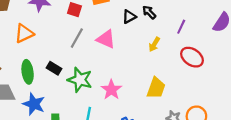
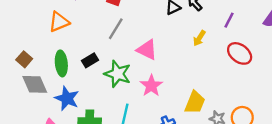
pink triangle: (106, 39) -> (147, 50), moved
black rectangle: (54, 68) -> (90, 60), turned -64
yellow trapezoid: (156, 88) -> (195, 102), moved

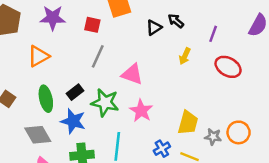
gray diamond: (35, 84) -> (38, 135), moved
blue star: (67, 98) -> (73, 121), moved

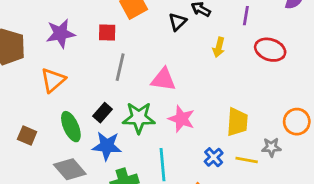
gray star: (213, 137) -> (271, 147), moved

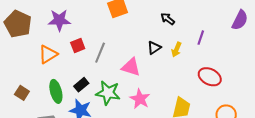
purple line: (246, 16) -> (201, 38), moved
black triangle: (177, 22) -> (154, 48), moved
red square: (107, 33) -> (78, 45), moved, turned -32
red ellipse: (270, 50) -> (210, 77), moved

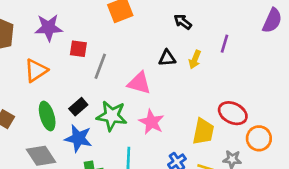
red square: (78, 45) -> (78, 49), moved, turned 32
black triangle: (154, 48) -> (167, 58), turned 32
red ellipse: (210, 77) -> (233, 113), moved

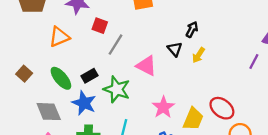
black arrow: (183, 22) -> (192, 29), moved, turned 70
purple line: (224, 44) -> (254, 61), moved
black triangle: (167, 58) -> (175, 49), turned 42
green ellipse: (47, 116) -> (61, 78), turned -35
pink star: (151, 122) -> (163, 107), moved

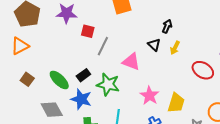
orange triangle: (59, 37) -> (20, 46), moved
red ellipse: (222, 108) -> (203, 70), moved

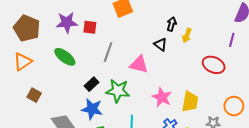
red square: (88, 31) -> (90, 27), moved
yellow arrow: (175, 48) -> (187, 35), moved
green ellipse: (59, 80) -> (65, 57), moved

